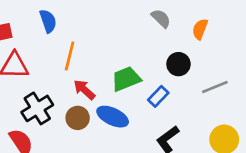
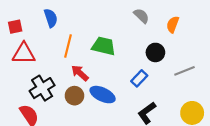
green trapezoid: (126, 79) -> (104, 46), moved, turned 35

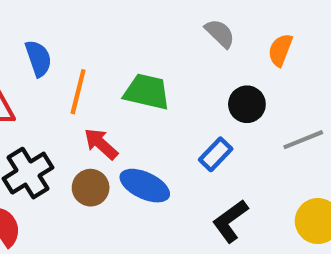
blue semicircle: (51, 18) -> (38, 58), moved

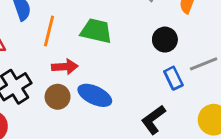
red arrow: (101, 144) -> (65, 67), turned 135
blue rectangle: (216, 154) -> (173, 78), moved, turned -70

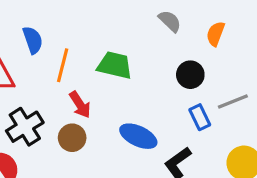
red arrow: (65, 67) -> (80, 105), turned 60
blue ellipse: (95, 95) -> (138, 136), moved

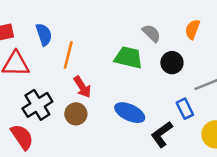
gray semicircle: (170, 21) -> (151, 33), moved
green trapezoid: (115, 65) -> (128, 58), moved
blue rectangle: (200, 117) -> (185, 109), moved

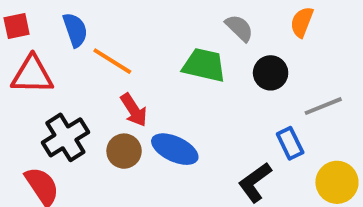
orange line: (68, 55) -> (112, 61), turned -72
blue ellipse: (130, 113) -> (175, 149), moved

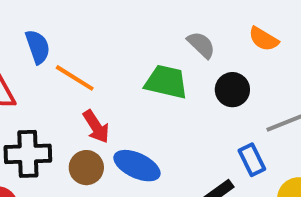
orange semicircle: (302, 22) -> (264, 39), turned -80
black cross: (65, 137) -> (28, 154), turned 30

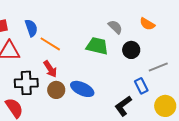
red arrow: (96, 127) -> (50, 69), moved

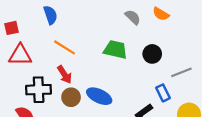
orange semicircle: (147, 24) -> (161, 14), moved
gray semicircle: (115, 27) -> (133, 17), moved
blue semicircle: (31, 28) -> (50, 15), moved

